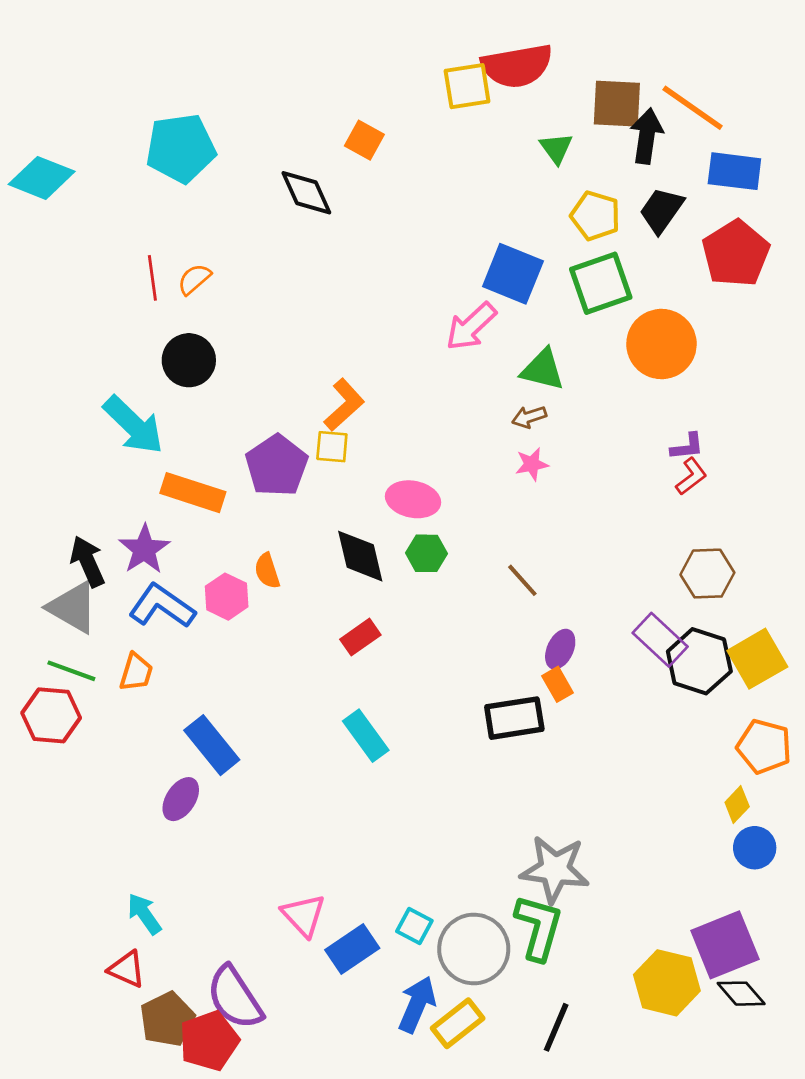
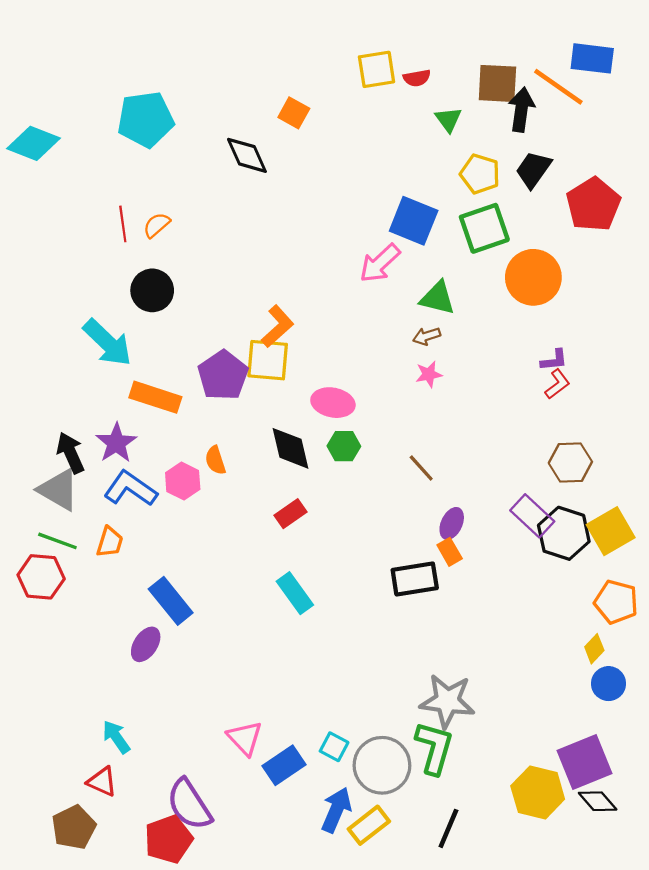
red semicircle: (517, 66) -> (417, 78), moved, size x0.5
blue rectangle: (734, 171) -> (592, 58), moved
yellow square: (332, 447) -> (268, 360), size x1.6
brown pentagon: (167, 1019) -> (74, 827), moved

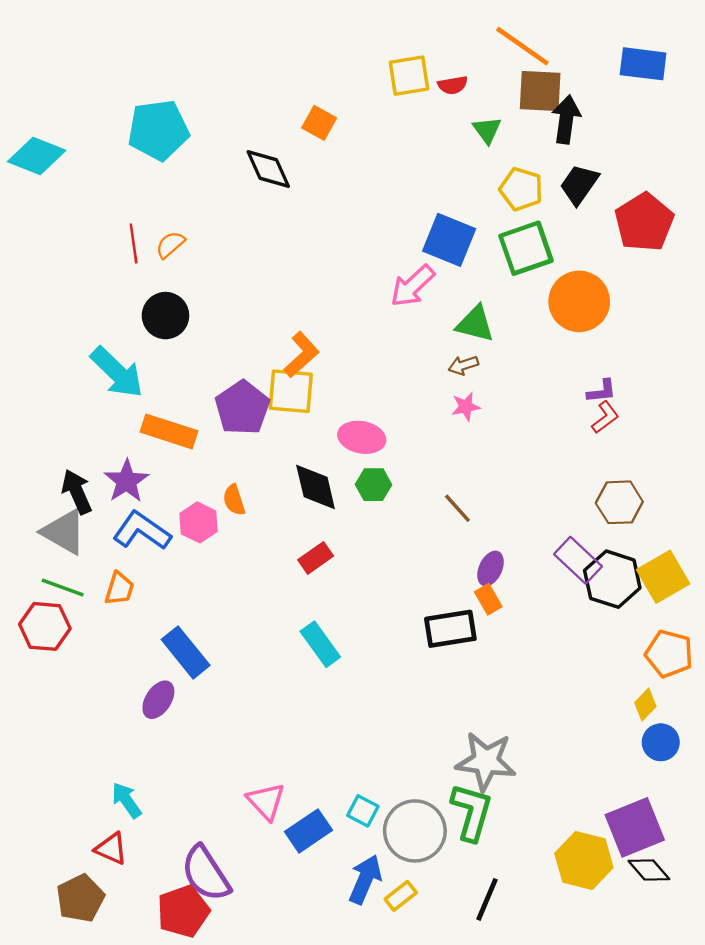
orange line: (558, 87) -> (522, 46), moved
yellow rectangle: (369, 825) -> (401, 896), size x0.7

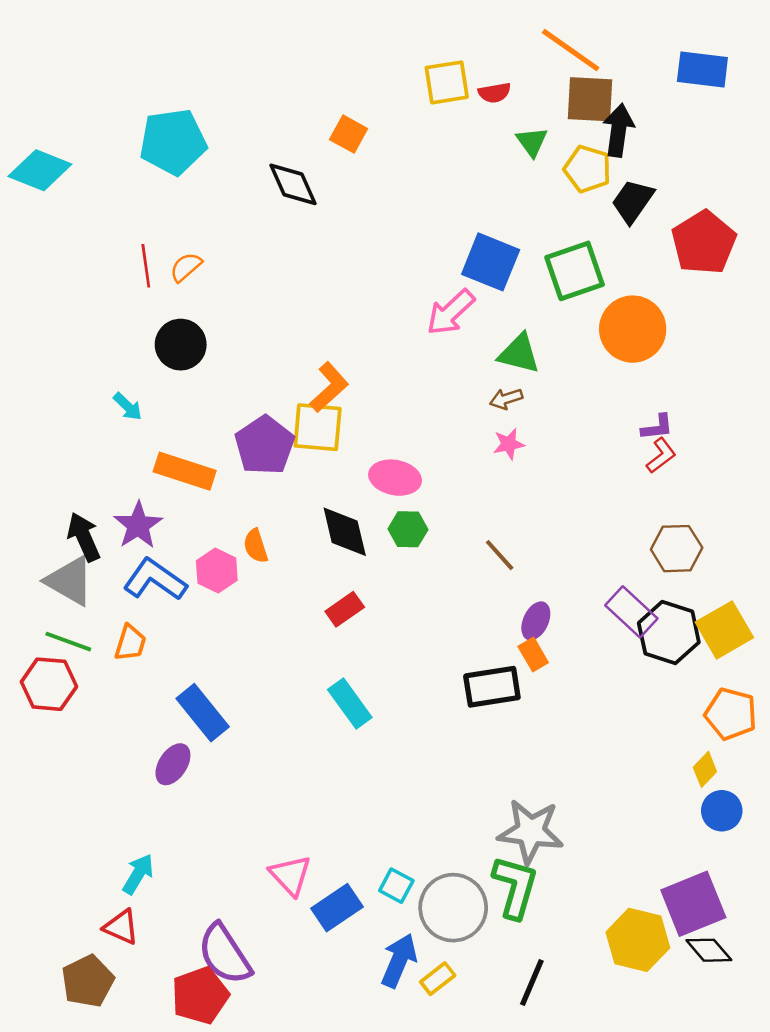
yellow pentagon: (521, 189) -> (587, 169), moved
cyan arrow: (117, 372) -> (128, 407), size x0.5
cyan arrow: (126, 800) -> (138, 874), turned 66

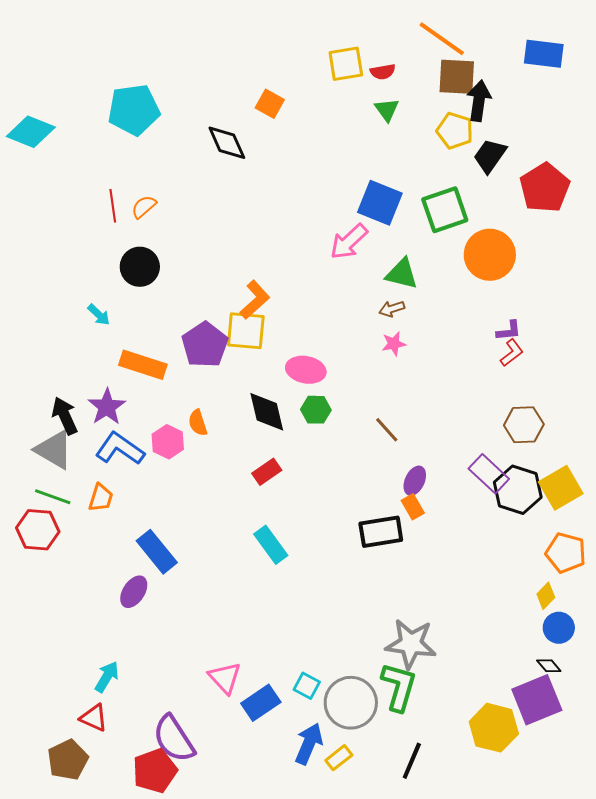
green triangle: (532, 142) -> (387, 110), moved
black diamond: (709, 950) -> (549, 666), moved, size x0.7

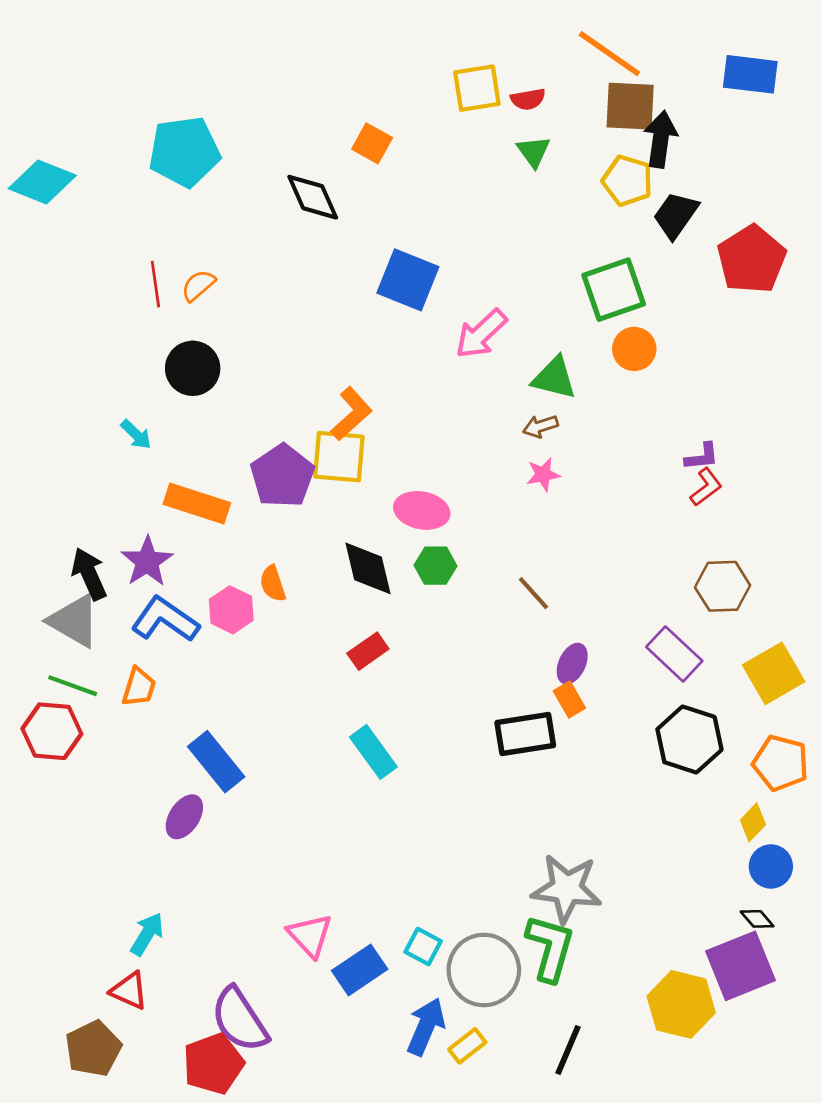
blue square: (380, 203) -> (408, 280), moved
orange circle: (490, 255) -> (634, 349), moved, size x0.6
black hexagon: (518, 490) -> (689, 740), moved

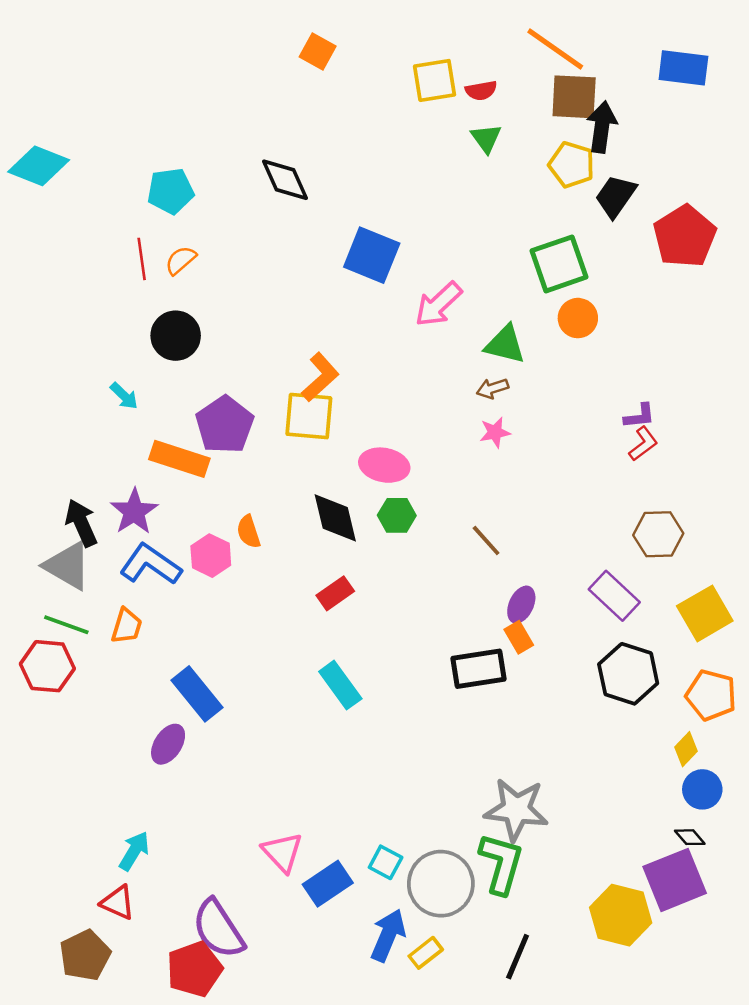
orange square: (372, 143) -> (318, 52), moved
cyan pentagon: (184, 152) -> (171, 191), moved, size x0.7
purple pentagon: (282, 476) -> (225, 425), moved

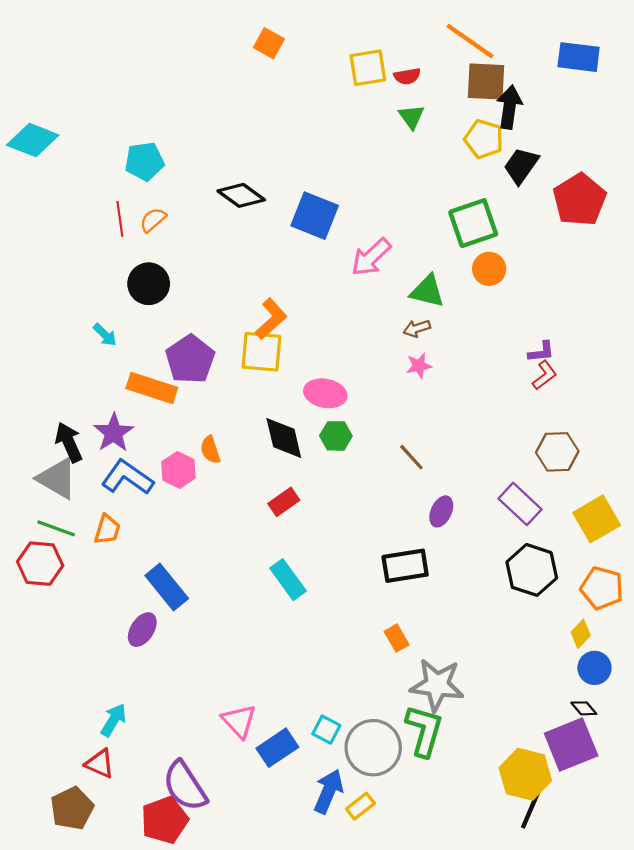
black diamond: (285, 180) -> (241, 195), moved, turned -30
orange rectangle: (519, 637) -> (397, 638), moved
black line: (518, 957) -> (531, 809), moved

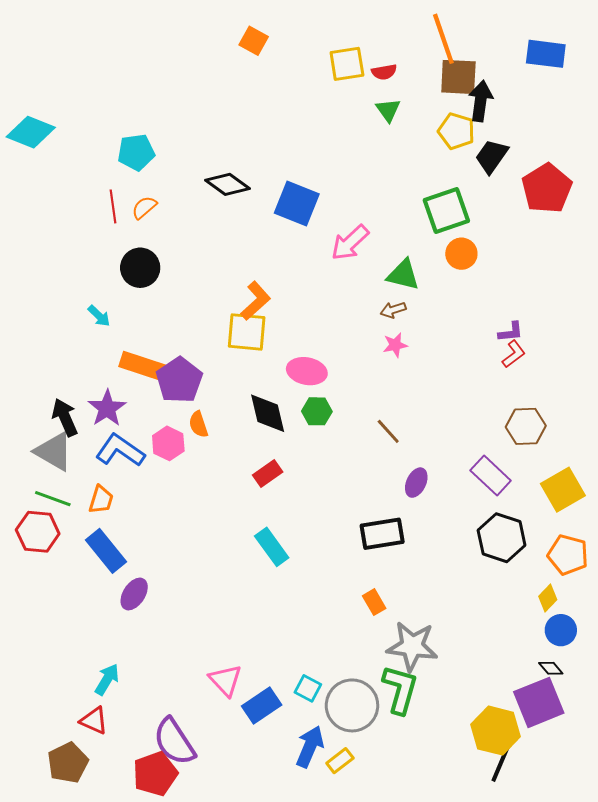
orange line: (470, 41) -> (443, 39), turned 36
purple pentagon: (190, 359) -> (179, 380), moved
blue rectangle: (167, 587) -> (106, 551), moved

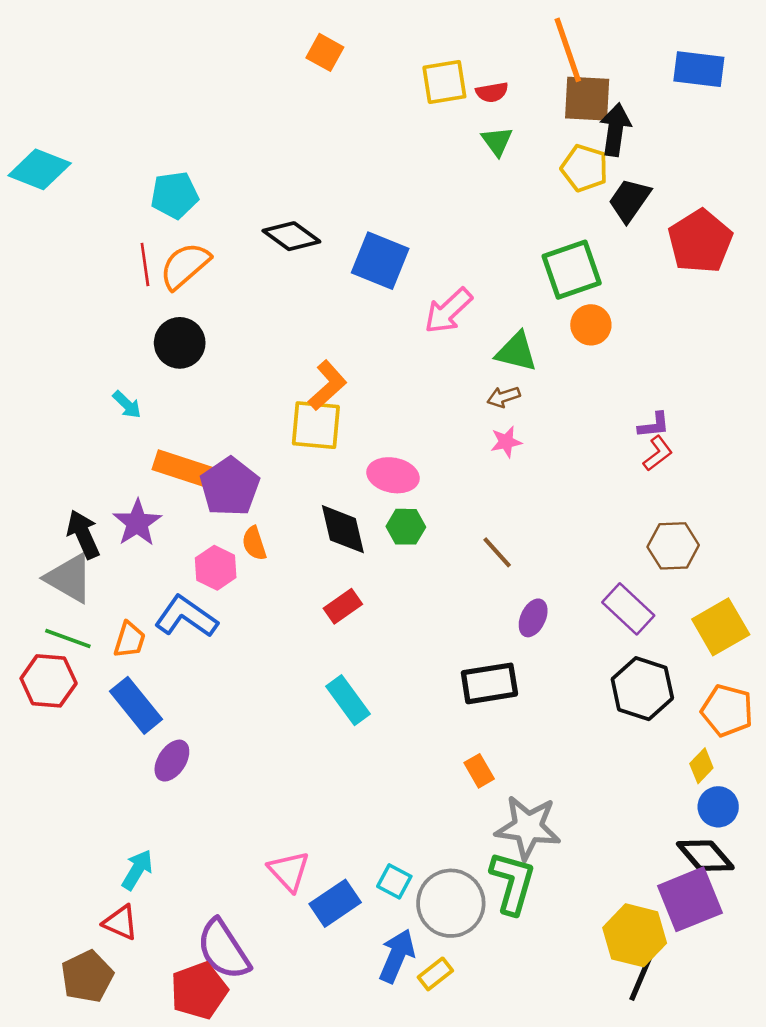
orange semicircle: (144, 207) -> (185, 266), size x1.6
blue L-shape: (120, 450) -> (186, 617), moved
black diamond: (551, 668) -> (705, 856), size x1.8

